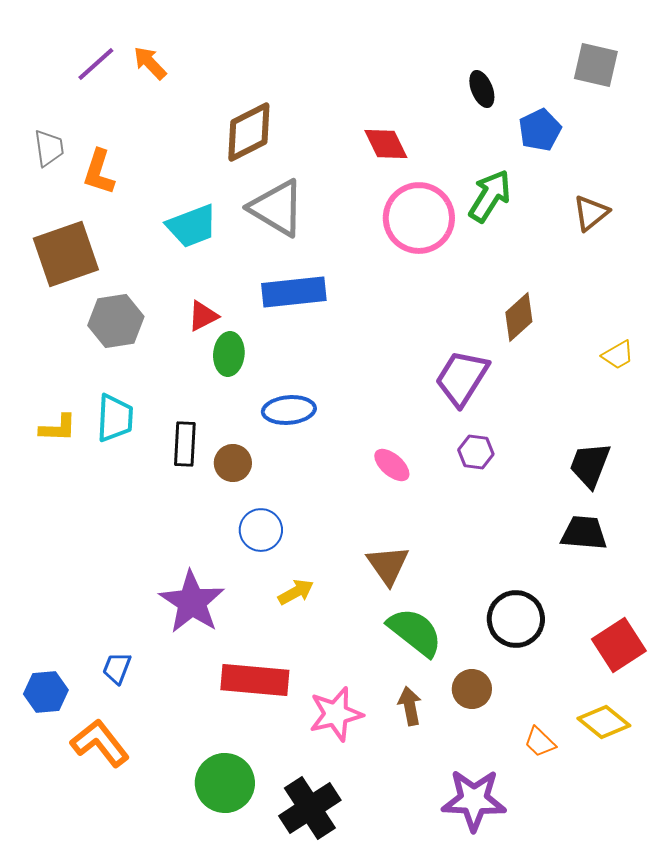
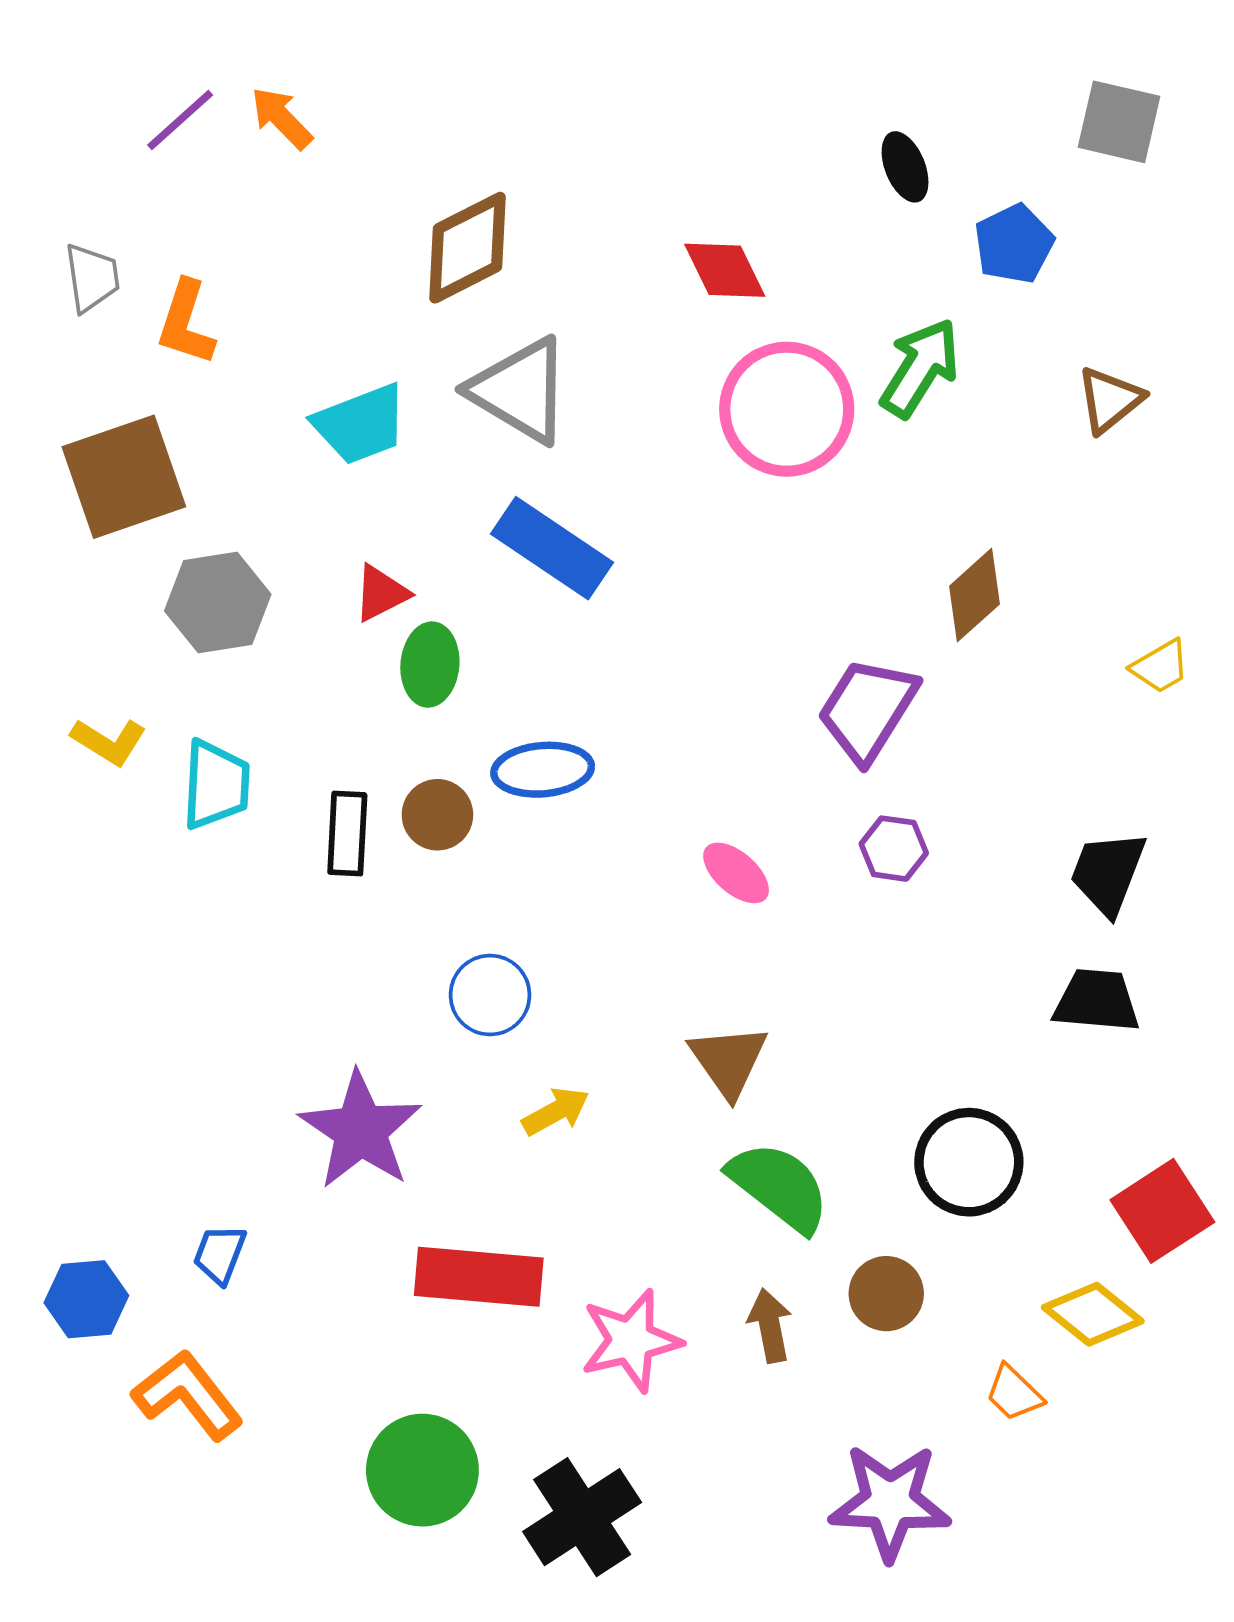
blue rectangle: (294, 292) -> (552, 548), turned 40
yellow L-shape: (58, 428) -> (109, 742), moved, turned 30
brown circle: (233, 463) -> (437, 815), moved
yellow diamond: (604, 722) -> (1093, 1314), moved

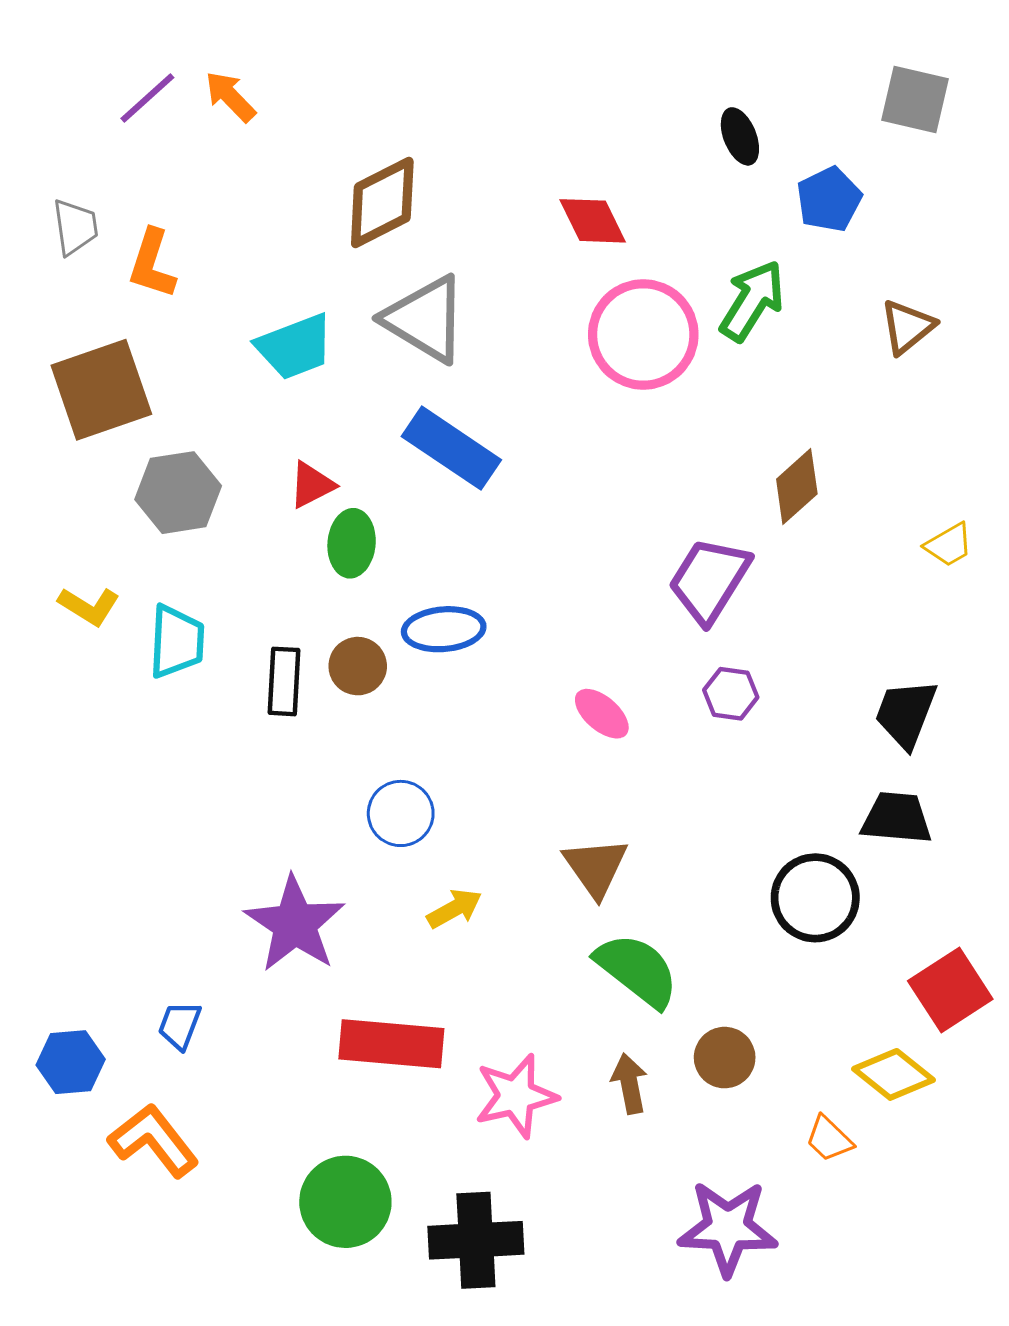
black circle: (969, 1162) -> (815, 898), moved
black cross: (582, 1517) -> (476, 1240), turned 30

